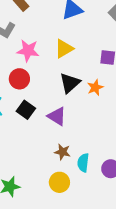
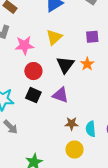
red circle: (19, 79) -> (33, 71), moved

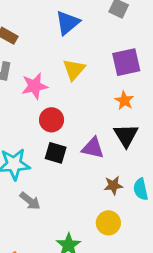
purple square: (92, 37) -> (126, 62), size x1.5
black triangle: (65, 65) -> (126, 135), moved
yellow circle: (74, 150) -> (108, 223), moved

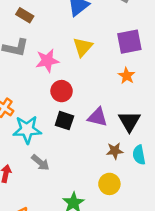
black triangle: (126, 135) -> (129, 121), moved

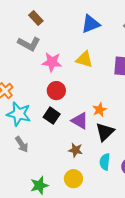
brown rectangle: (25, 15) -> (36, 18), moved
yellow triangle: (83, 47) -> (84, 59), turned 48
orange star: (127, 76) -> (100, 110), moved
brown star: (115, 151) -> (75, 150), moved

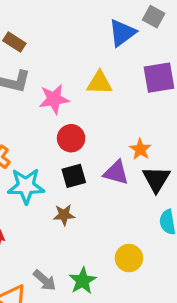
blue triangle: (91, 24) -> (122, 33), moved
black square: (52, 116) -> (74, 176), turned -35
gray arrow: (22, 144) -> (45, 280), moved
brown star: (75, 150) -> (64, 215), moved

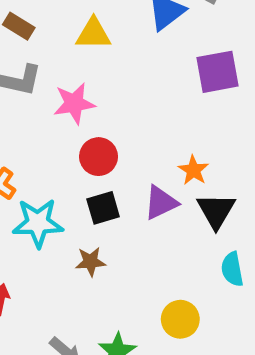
yellow triangle: (100, 83) -> (93, 34), moved
purple triangle: (116, 173) -> (161, 203), turned -40

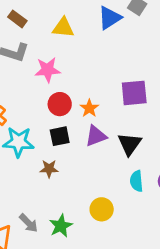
purple square: (217, 72) -> (134, 93), moved
orange star: (193, 170) -> (89, 108), moved

